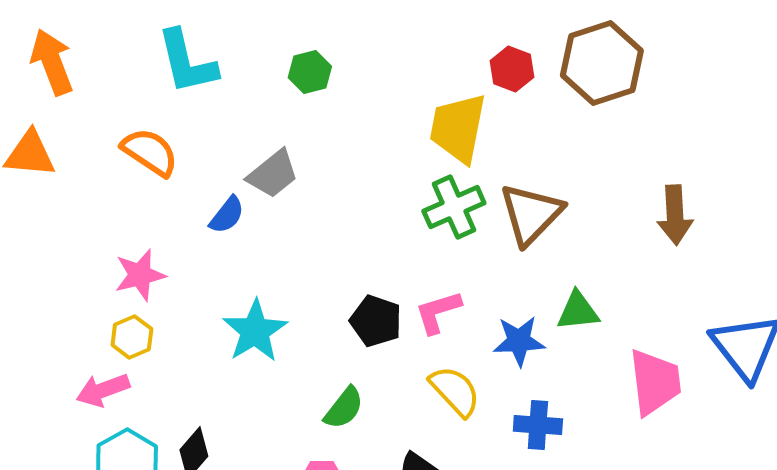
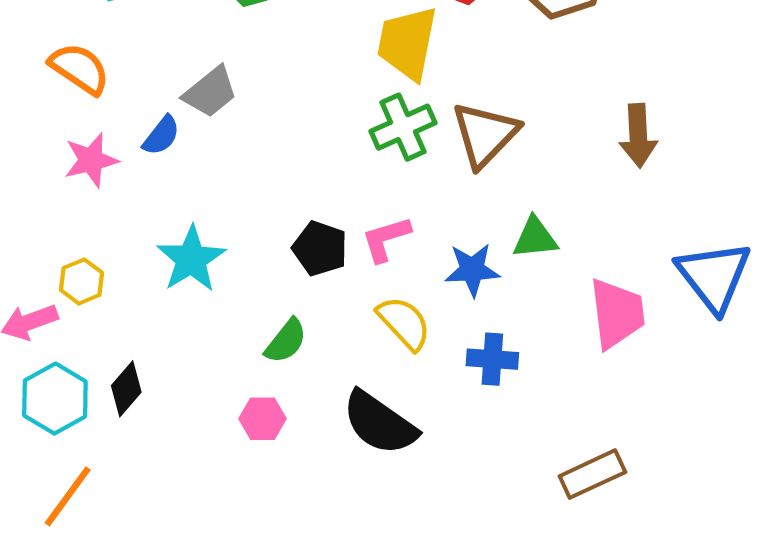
pink star: (140, 275) -> (91, 160), moved
yellow hexagon: (132, 337) -> (82, 281), moved

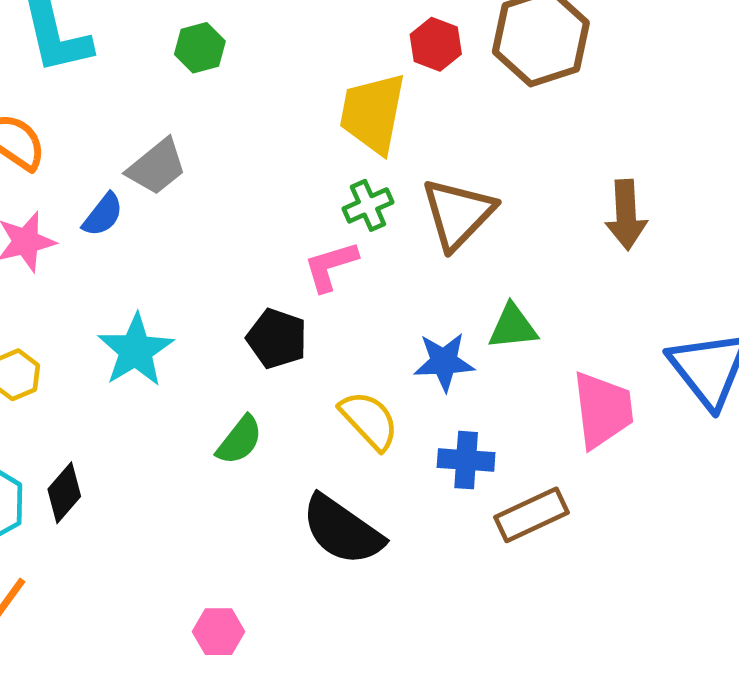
green cross: (403, 127) -> (368, 205), size x0.7
pink L-shape: (386, 239) -> (331, 266), moved
pink hexagon: (262, 419) -> (219, 632), moved
brown rectangle: (592, 474) -> (531, 515), moved

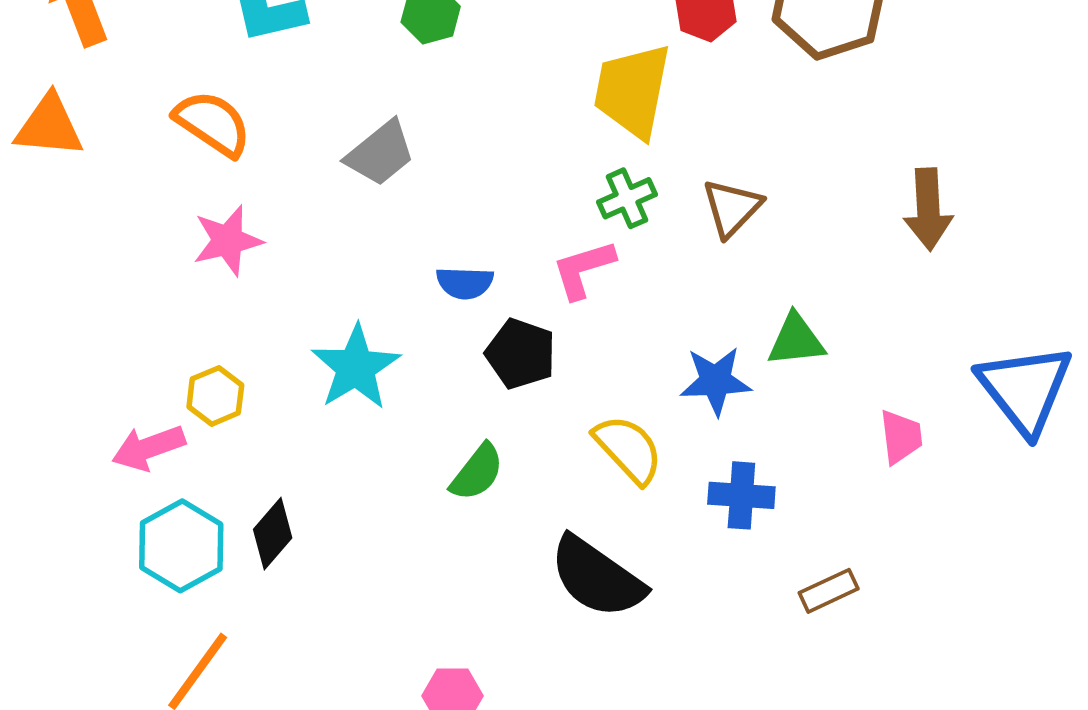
brown triangle: (458, 214) -> (732, 208), size x0.7
blue semicircle: (103, 215) -> (465, 283), moved, turned 54
pink trapezoid: (603, 410) -> (901, 437), size x0.6
brown rectangle: (531, 515) -> (829, 591), moved, size x0.7

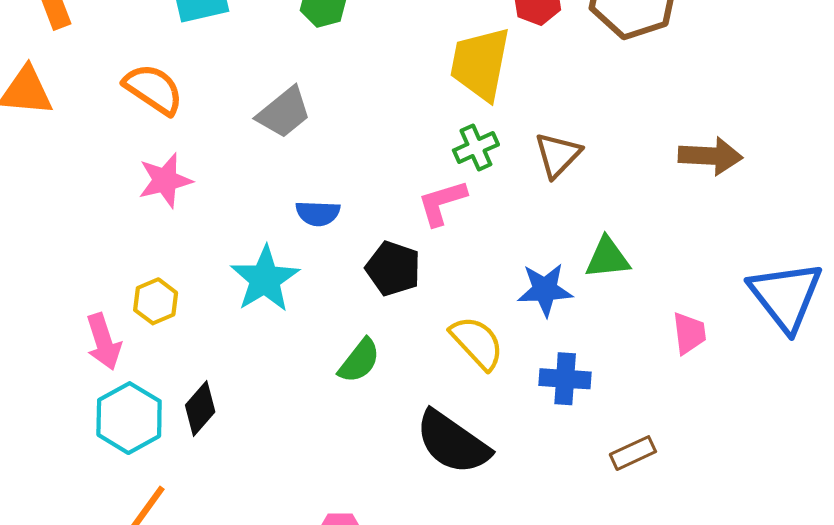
brown arrow: (928, 209) -> (710, 156), turned -84
blue semicircle: (465, 283) -> (318, 213), moved
pink arrow: (149, 448) -> (104, 342), turned -88

